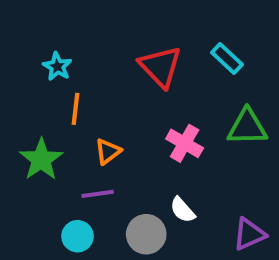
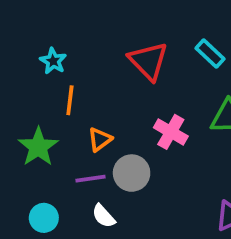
white semicircle: (183, 210) -> (104, 216), moved
gray circle: (146, 234) -> (132, 173), moved
cyan circle: (78, 236) -> (44, 218), moved

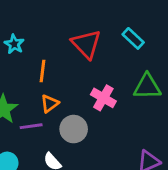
orange line: (70, 100) -> (42, 71), moved
purple line: (90, 179) -> (31, 126), moved

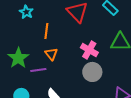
orange triangle: (50, 104) -> (51, 54), turned -32
gray circle: (74, 129) -> (92, 72), moved

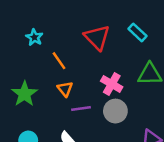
orange line: (46, 31) -> (59, 61), turned -42
purple line: (38, 70) -> (81, 109), moved

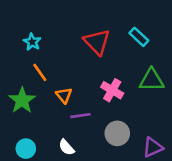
orange line: (59, 61) -> (40, 72), moved
gray circle: (115, 111) -> (117, 133), moved

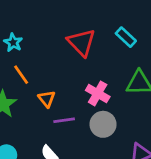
gray circle: (117, 133) -> (103, 124), moved

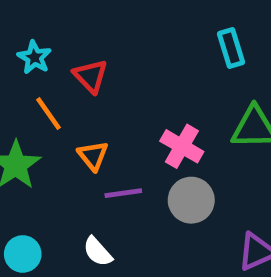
cyan rectangle: (126, 37) -> (231, 48), turned 30
red triangle: (82, 42) -> (91, 76), moved, size x0.7

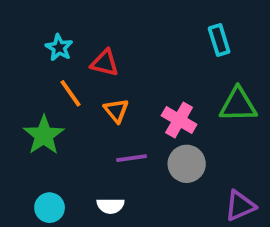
red triangle: (91, 76) -> (105, 63), turned -32
orange triangle: (93, 156) -> (116, 110), moved
white semicircle: (98, 252) -> (110, 206), turned -48

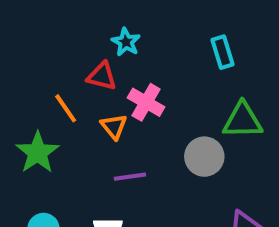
cyan star: (59, 48) -> (126, 42), moved
pink cross: (179, 120) -> (146, 102), moved
gray circle: (187, 164) -> (204, 157), moved

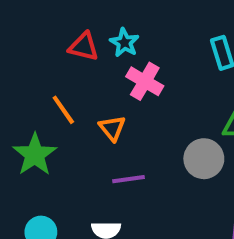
red triangle: (102, 76) -> (84, 47), moved
pink cross: (146, 102) -> (145, 81), moved

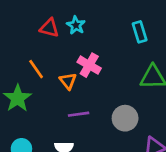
pink cross: (145, 81) -> (89, 65), moved
gray circle: (204, 159) -> (125, 118), moved

